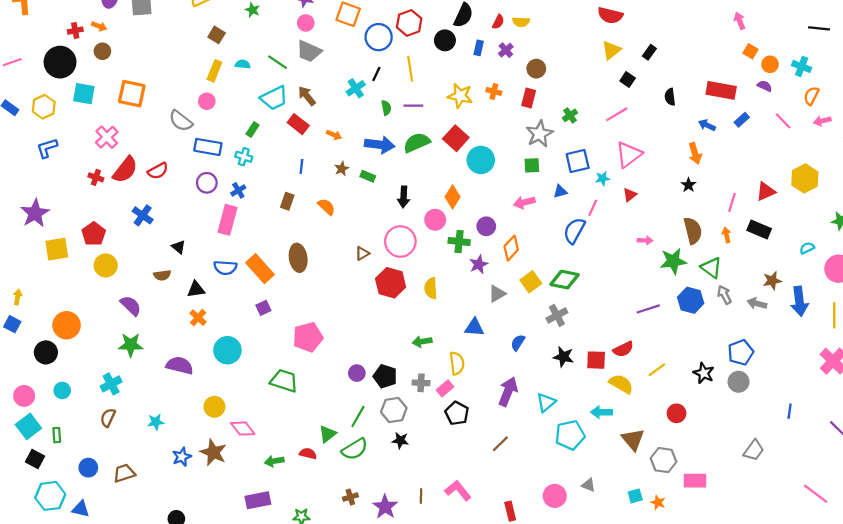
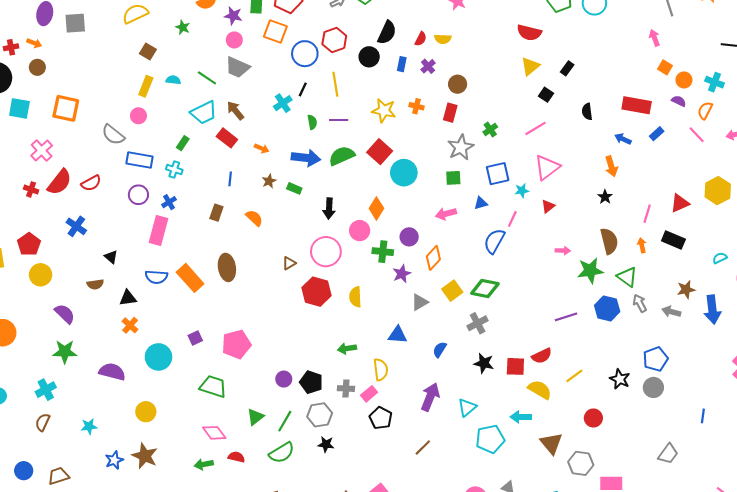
orange semicircle: (811, 96) -> (705, 111), moved
purple square: (263, 308) -> (195, 338), moved
pink diamond: (243, 429) -> (214, 433), moved
green triangle: (327, 434) -> (255, 417), moved

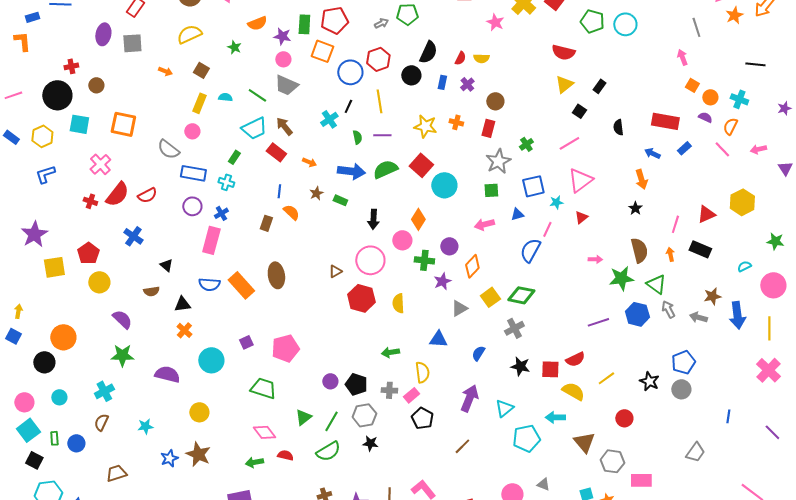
orange arrow: (34, 43) -> (165, 71), moved
orange semicircle: (254, 218) -> (291, 212), moved
blue circle: (24, 471) -> (76, 443), moved

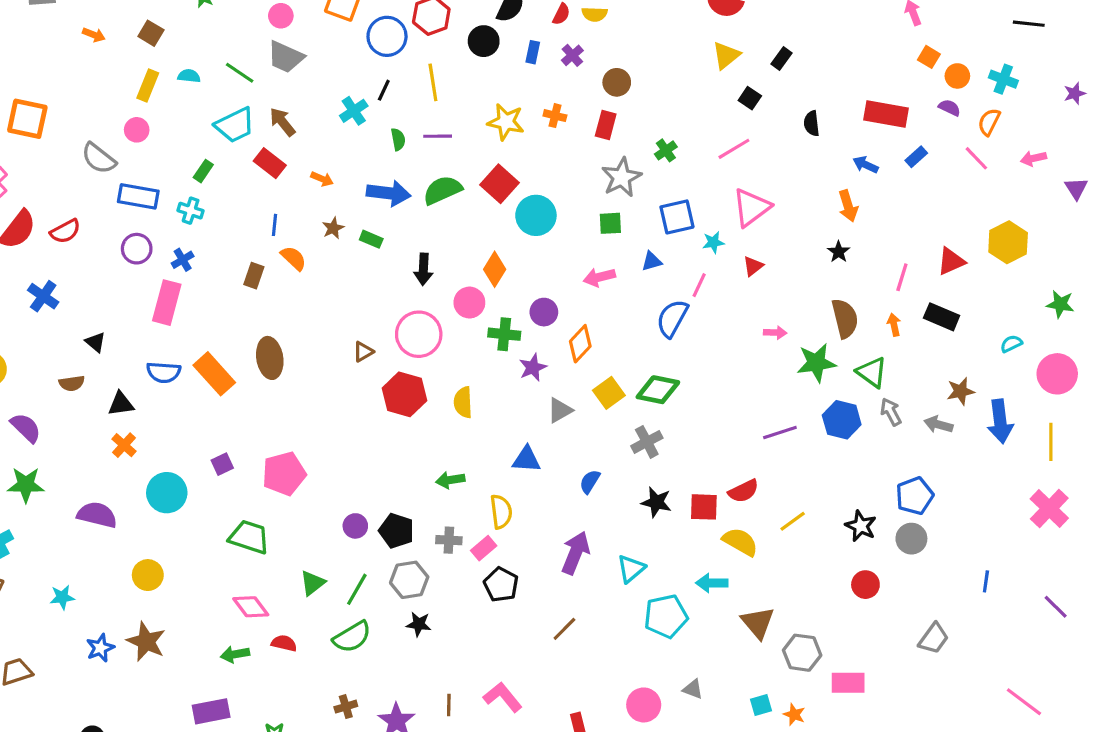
red circle: (624, 418) -> (865, 585), moved

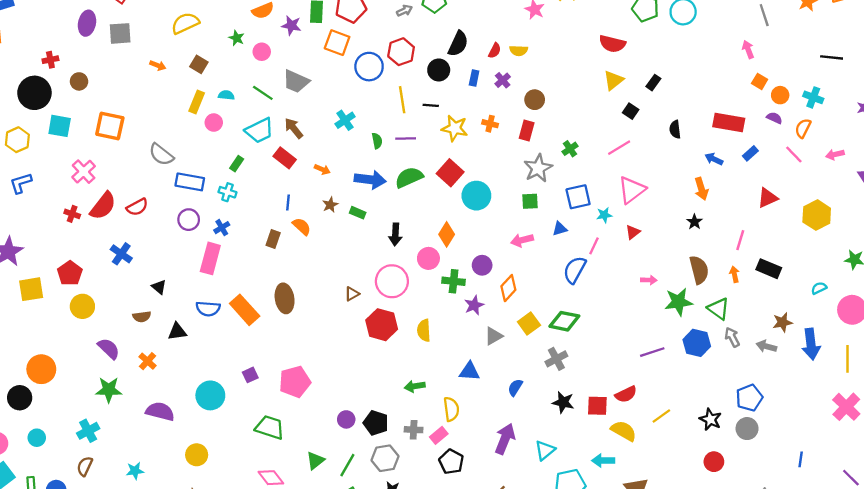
pink circle: (281, 16) -> (262, 52), moved
black line: (384, 90) -> (431, 105), moved, turned 70
pink circle: (137, 130) -> (214, 123), moved
red triangle: (951, 261) -> (768, 198), moved
orange cross: (124, 445) -> (148, 361), moved

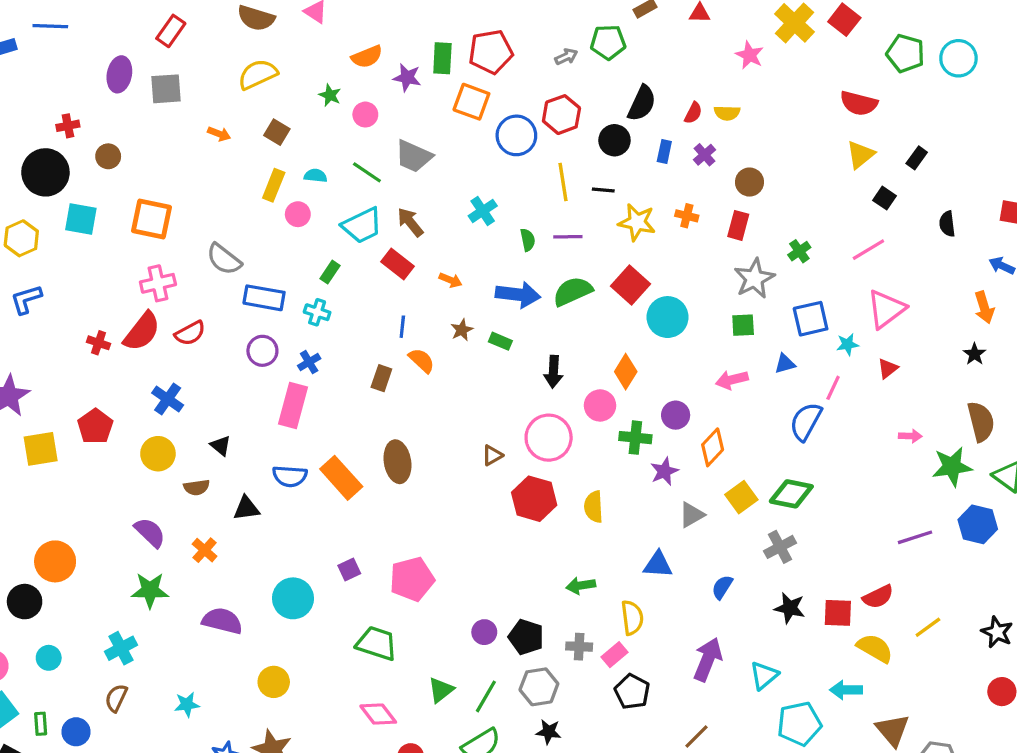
pink cross: (84, 172) -> (158, 283), moved, turned 30
yellow circle: (82, 306) -> (158, 454), moved

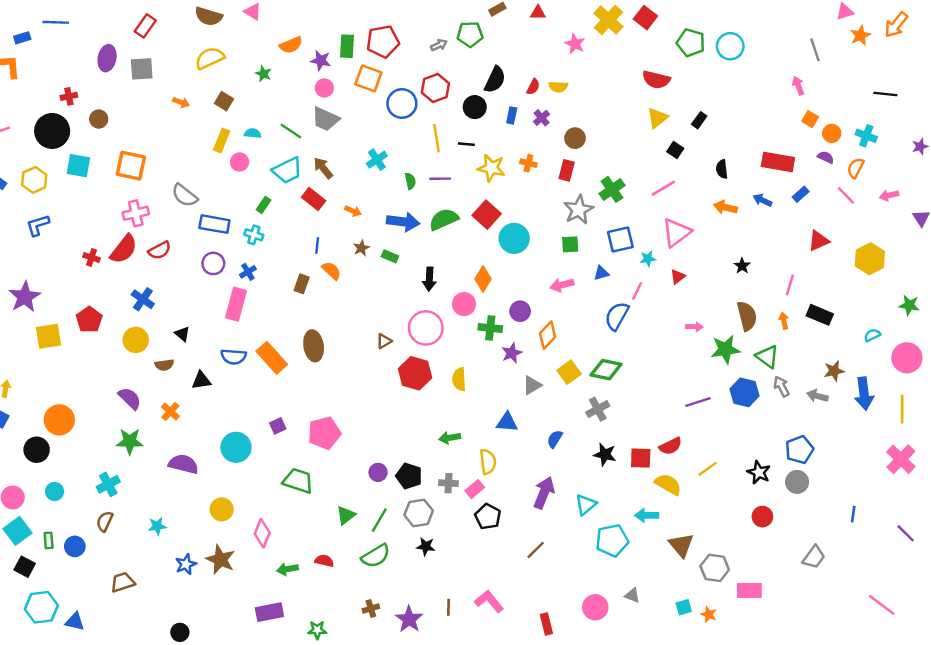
pink circle: (365, 115) -> (324, 88), moved
green cross: (799, 251) -> (612, 189), size x1.5
orange arrow: (984, 307) -> (725, 207), moved, turned 120
pink diamond: (378, 714) -> (262, 533), moved, turned 60

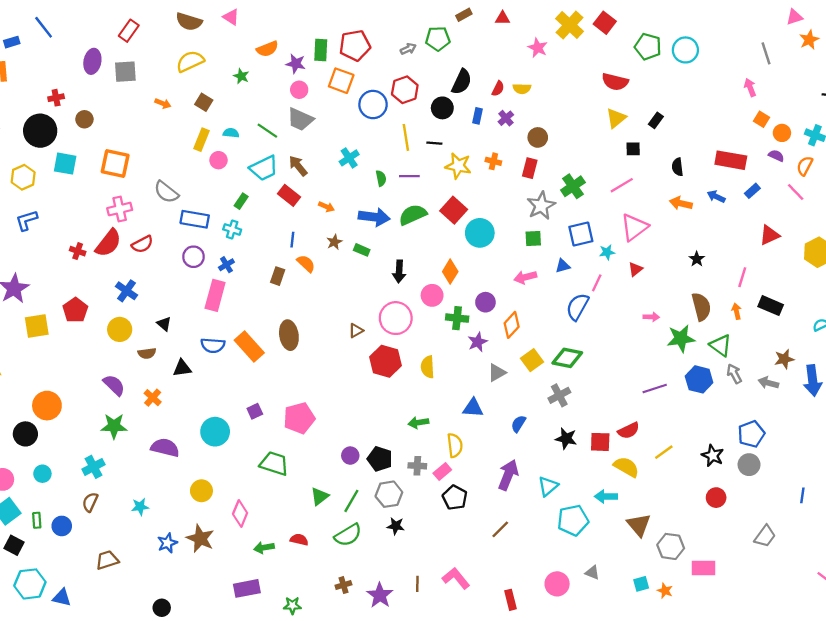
blue line: (56, 22) -> (44, 27), turned 50
black square: (675, 150) -> (633, 149), turned -35

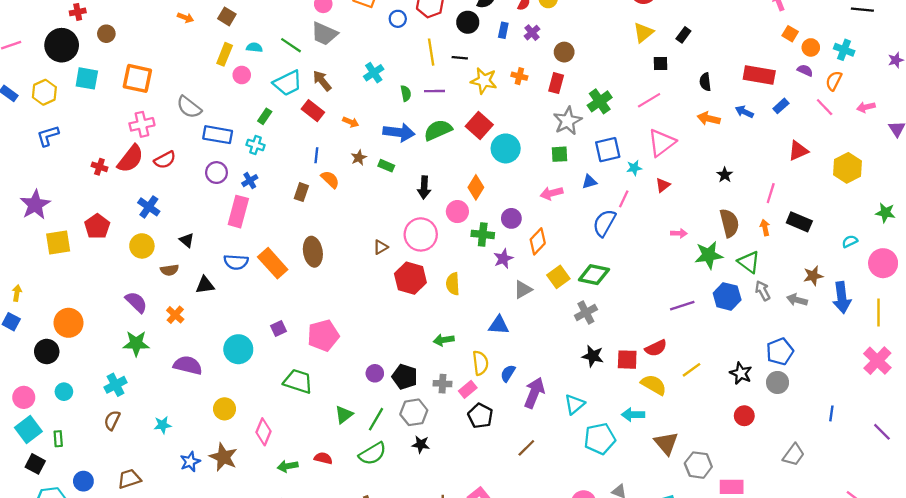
blue circle: (373, 105) -> (398, 19), size x0.6
blue semicircle: (518, 424) -> (508, 373), moved
blue circle: (62, 526) -> (83, 481), moved

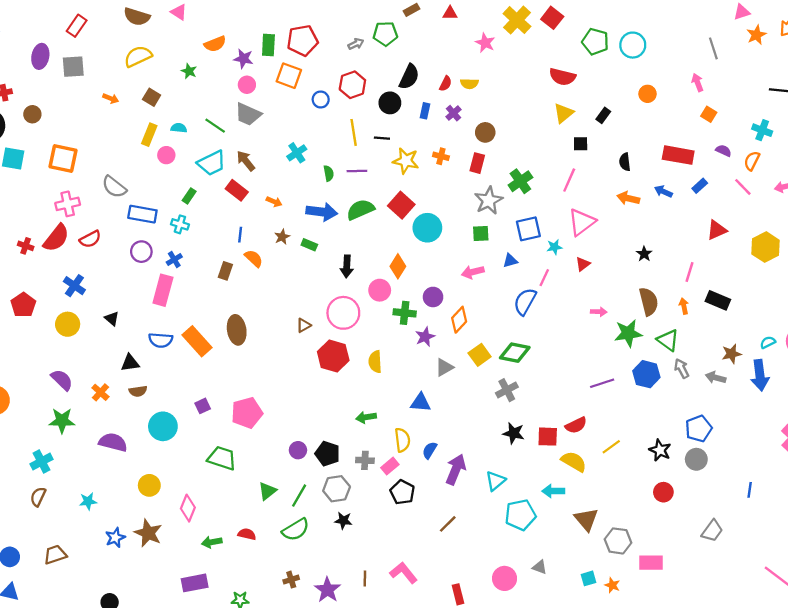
orange circle: (811, 47) -> (648, 94), moved
pink line: (649, 100) -> (569, 180), turned -35
cyan semicircle: (850, 241) -> (768, 342), moved
brown semicircle: (169, 270) -> (138, 391), moved

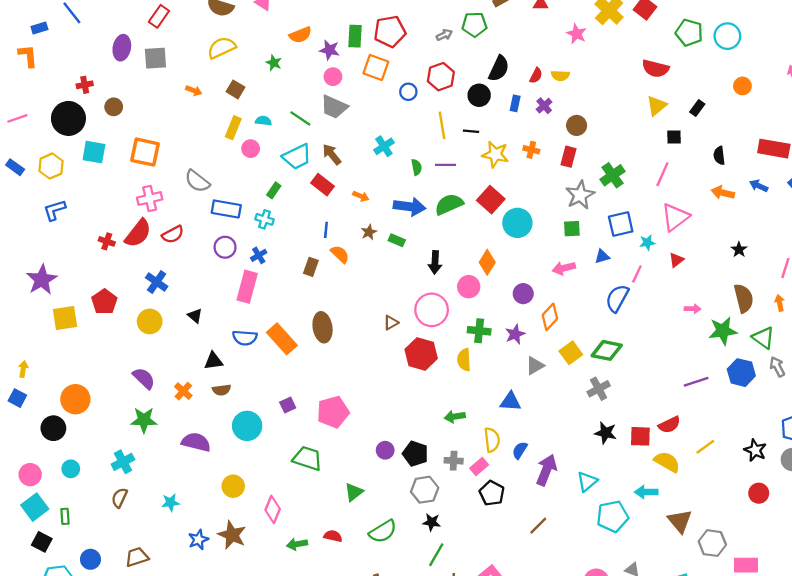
green cross: (405, 313) -> (479, 331), moved
green line: (299, 496) -> (436, 555), moved

